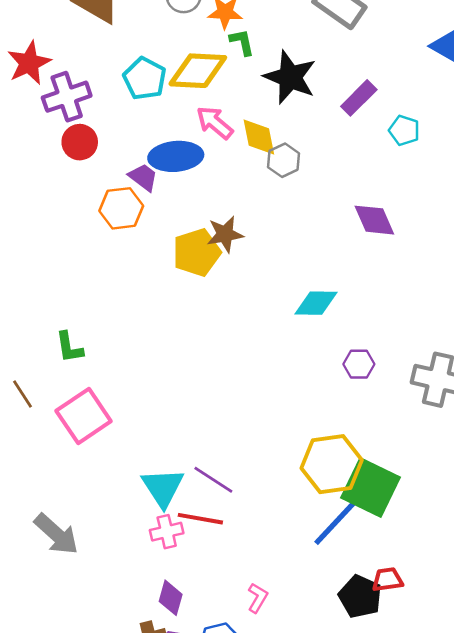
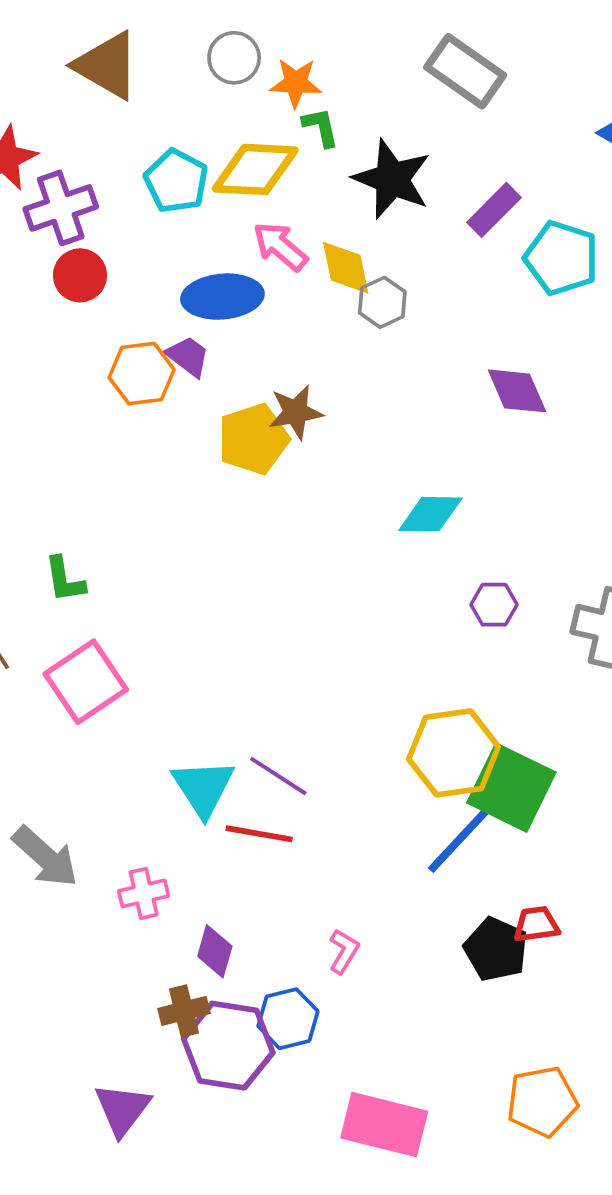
cyan pentagon: (404, 130) -> (561, 258), size x1.6
purple trapezoid: (143, 177) -> (188, 356), moved
pink cross: (167, 532) -> (144, 893), moved

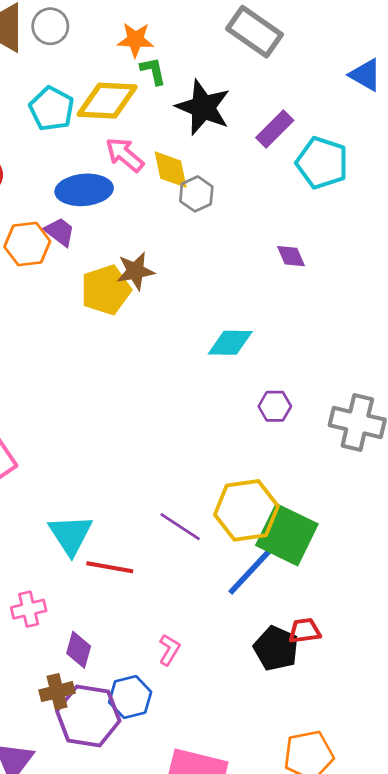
gray circle: (234, 58) -> (50, 26), moved
purple diamond: (517, 391) -> (291, 256), size x0.7
purple line: (278, 776) -> (180, 527), moved

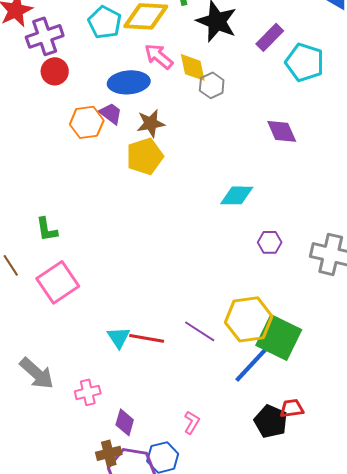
purple diamond: (291, 256) -> (282, 131), size x1.4
brown star: (135, 271) -> (151, 123), moved
cyan triangle: (71, 535) -> (119, 337), size x0.7
red line: (110, 567) -> (147, 338), moved

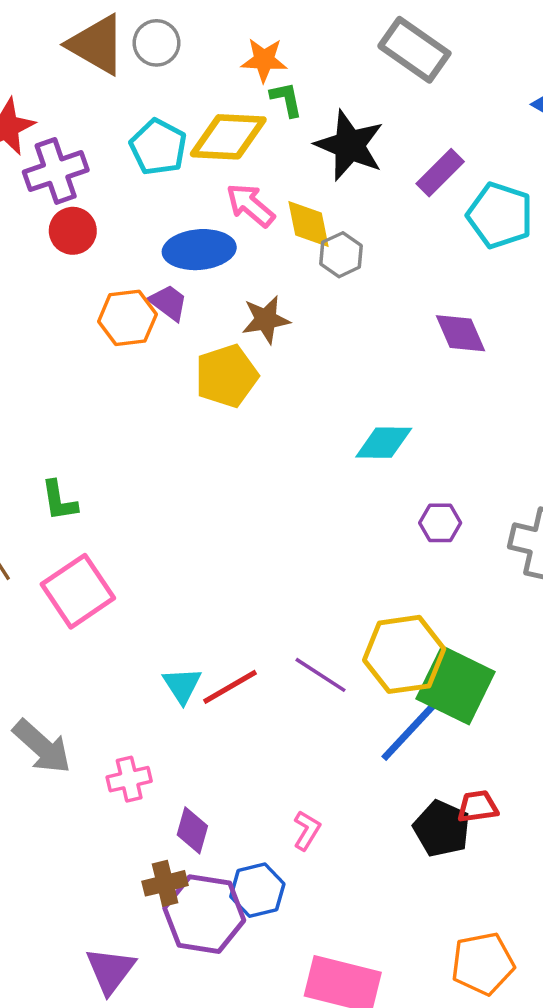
brown star: (151, 123) -> (266, 320), moved
red line: (147, 338) -> (230, 687), turned -40

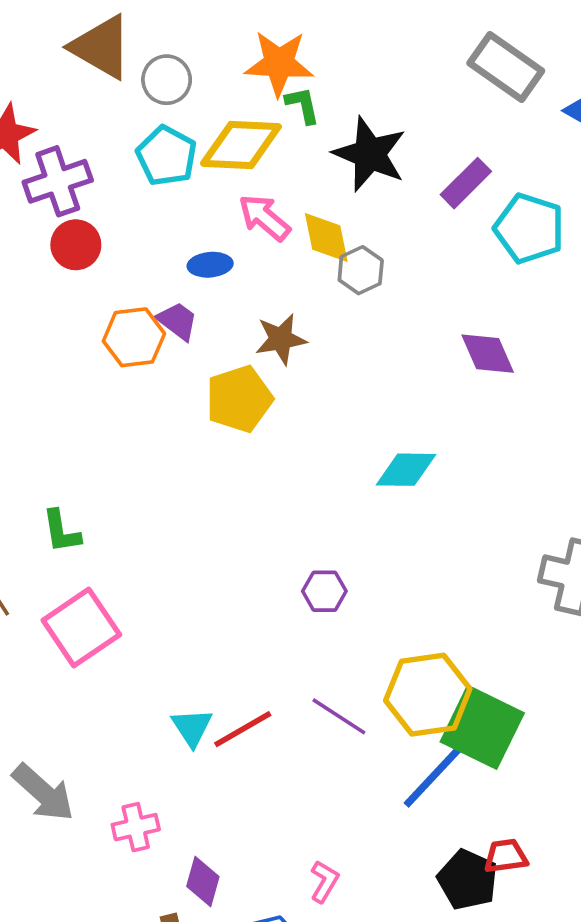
gray circle: (156, 43) -> (167, 80), moved
gray rectangle: (414, 50) -> (506, 67), moved
orange star: (264, 60) -> (279, 63), size x1.4
blue ellipse: (199, 250) -> (210, 265), size x0.6
purple hexagon: (440, 523) -> (324, 591), moved

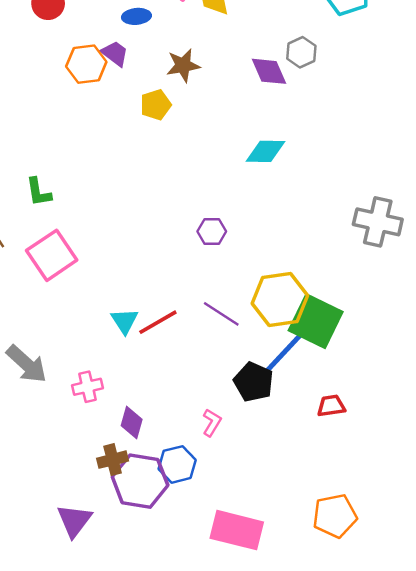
gray hexagon: (361, 270) -> (301, 52), moved
purple diamond: (488, 354) -> (269, 71), moved
yellow pentagon: (239, 399) -> (156, 105), size x0.7
black pentagon: (468, 880) -> (254, 382), moved

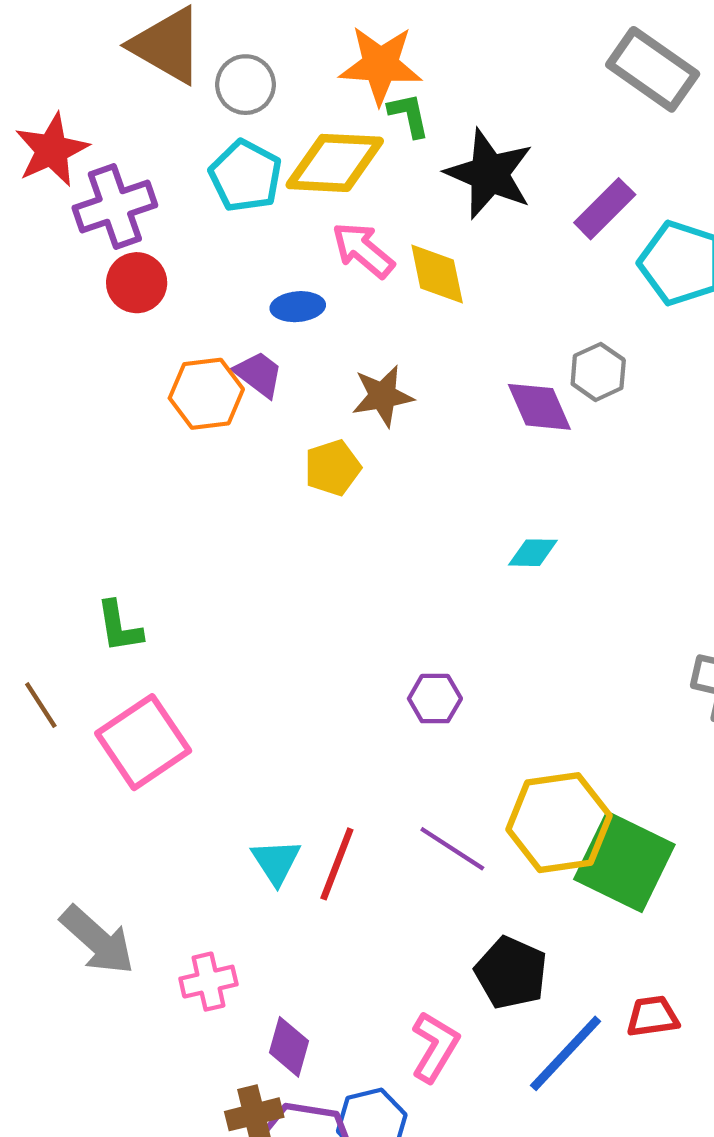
cyan diamond: (265, 151) -> (533, 553), size x0.7
red line: (158, 322) -> (337, 864), turned -39
blue line: (283, 353) -> (566, 1053), moved
pink L-shape: (212, 423) -> (435, 1047), size x1.4

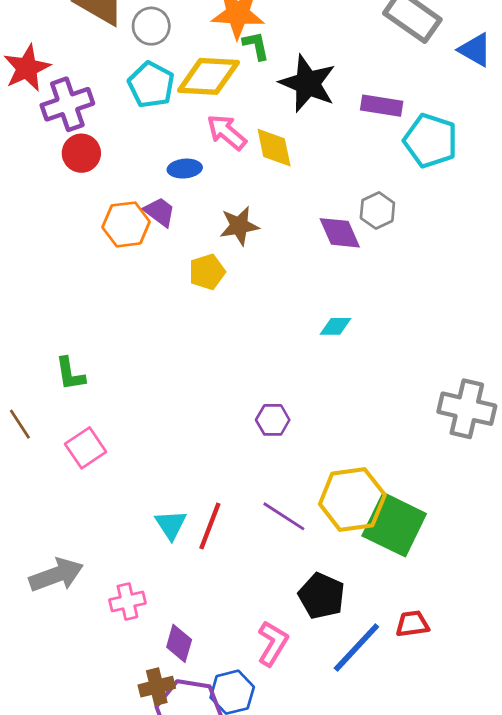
purple rectangle: (605, 209) -> (382, 106), turned 54
pink square: (143, 742) -> (86, 448), size x0.7
gray arrow: (97, 940) -> (56, 575), turned -62

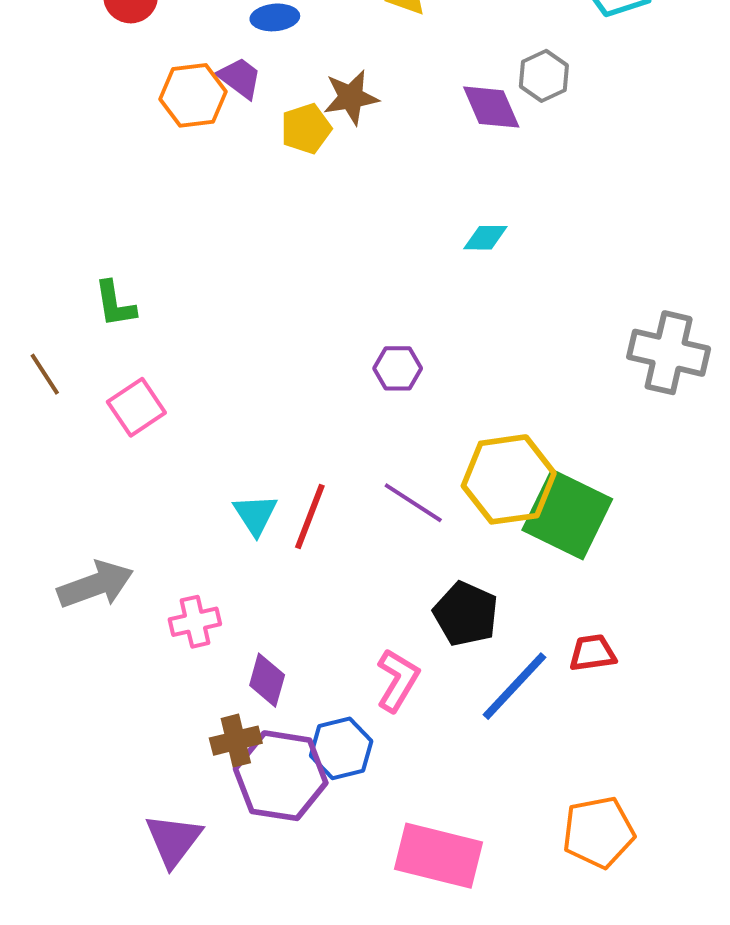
yellow pentagon: (207, 272) -> (306, 129), moved

